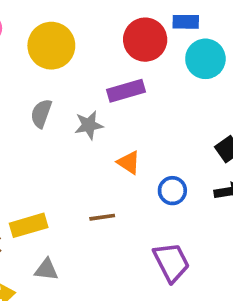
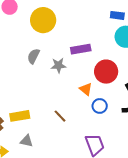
red circle: (145, 40) -> (106, 72), moved
orange triangle: (129, 162) -> (86, 89), moved
brown line: (102, 217) -> (60, 116), turned 48

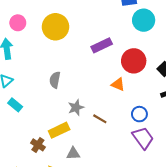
gray semicircle: (33, 56) -> (55, 80), moved
gray star: (58, 65) -> (76, 108), moved
blue circle: (100, 106) -> (139, 114), moved

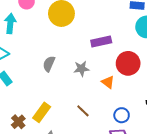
gray star: (76, 108) -> (81, 69), moved
yellow rectangle: (59, 130) -> (42, 112), turned -42

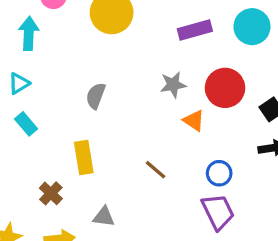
purple rectangle: (101, 42) -> (195, 30), moved
gray star: (81, 69) -> (173, 85), moved
yellow rectangle: (42, 112) -> (84, 157), moved, turned -42

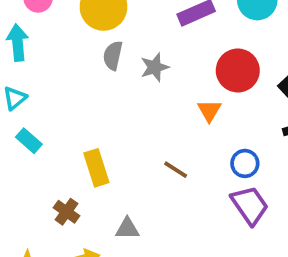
gray star: (173, 85) -> (155, 67), moved
gray semicircle: (96, 96) -> (113, 56), moved
orange triangle: (194, 121) -> (209, 111), turned 35

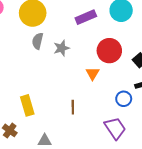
blue circle: (245, 163) -> (124, 99), moved
brown line: (176, 170) -> (73, 107), turned 56

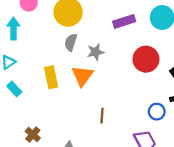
orange triangle: (93, 73) -> (82, 76), moved, size x1.5
yellow rectangle: (27, 105) -> (51, 77), moved

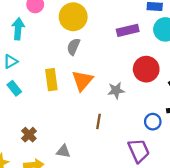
gray star: (95, 52) -> (116, 90), moved

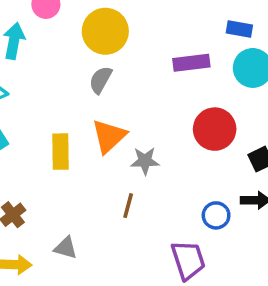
yellow rectangle: (51, 80) -> (61, 152), moved
gray star: (116, 90) -> (145, 161), moved

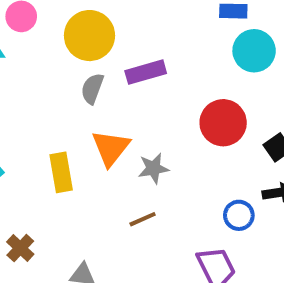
purple rectangle: (191, 63) -> (146, 72), moved
brown line: (128, 206) -> (143, 219), turned 60

